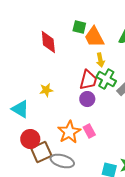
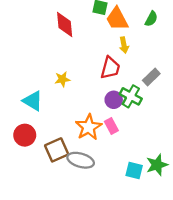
green cross: (106, 79) -> (131, 96), moved
purple circle: (87, 99) -> (114, 100), moved
red circle: (30, 139) -> (25, 135), moved

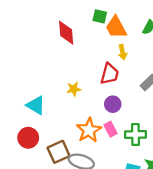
yellow star: (62, 79) -> (74, 89), moved
green cross: (131, 96) -> (136, 135), moved, turned -30

